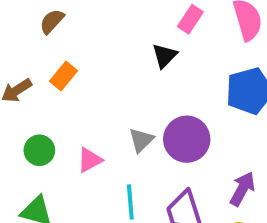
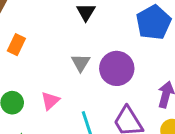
gray triangle: (141, 140) -> (81, 63), moved

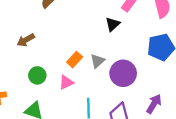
orange rectangle: (16, 45) -> (75, 60), moved

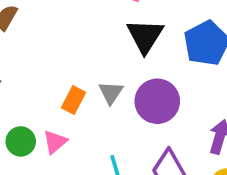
black triangle: (113, 24) -> (145, 36), moved, size x1.5
pink triangle: (66, 82) -> (55, 142), moved

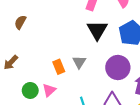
orange rectangle: (74, 100) -> (59, 67), turned -48
purple circle: (157, 101) -> (118, 67), moved

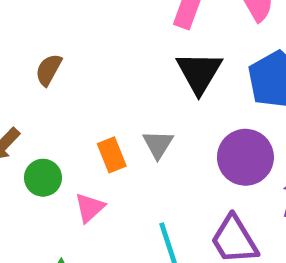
brown semicircle: (20, 22) -> (49, 70), moved
green circle: (30, 90) -> (43, 178), moved

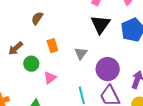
orange rectangle: (112, 155) -> (52, 46), moved
purple circle: (245, 157) -> (108, 69), moved

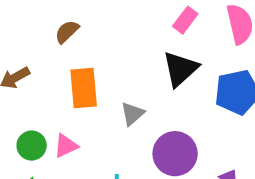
orange rectangle: (52, 46) -> (84, 88), size x1.5
green circle: (31, 64) -> (32, 146), moved

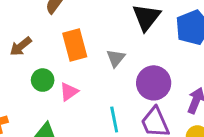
green circle: (32, 146) -> (43, 80), moved

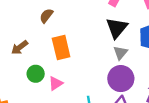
gray triangle: (116, 58) -> (120, 53), moved

